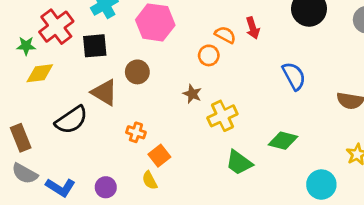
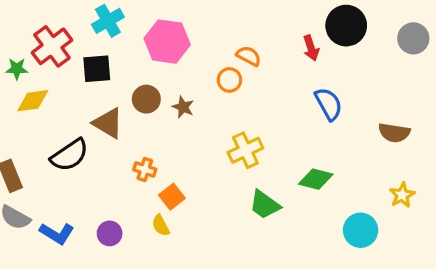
red arrow: (253, 28) -> (311, 48), moved
brown star: (192, 94) -> (183, 107), moved

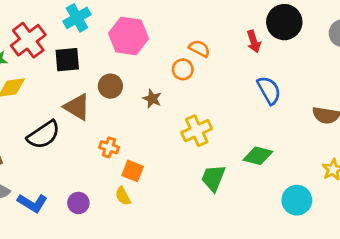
brown star: (183, 107) -> (152, 99), moved
orange square: (172, 197) -> (133, 171), turned -30
green trapezoid: (265, 205) -> (213, 178), turned 76

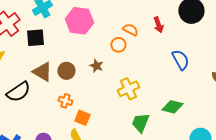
red arrow: (254, 42) -> (158, 25), moved
brown circle: (110, 86) -> (66, 71), moved

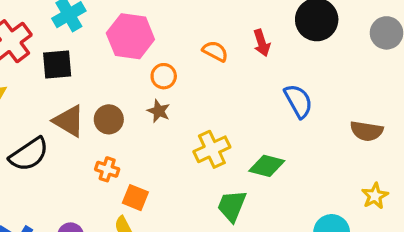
orange circle: (118, 45) -> (164, 76), moved
green diamond: (172, 107) -> (267, 166), moved

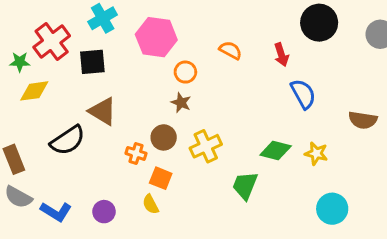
red arrow: (262, 43) -> (281, 55), moved
brown circle: (109, 119) -> (164, 137), moved
yellow cross: (212, 149) -> (206, 146), moved
yellow star: (375, 196) -> (316, 153), moved, turned -30

